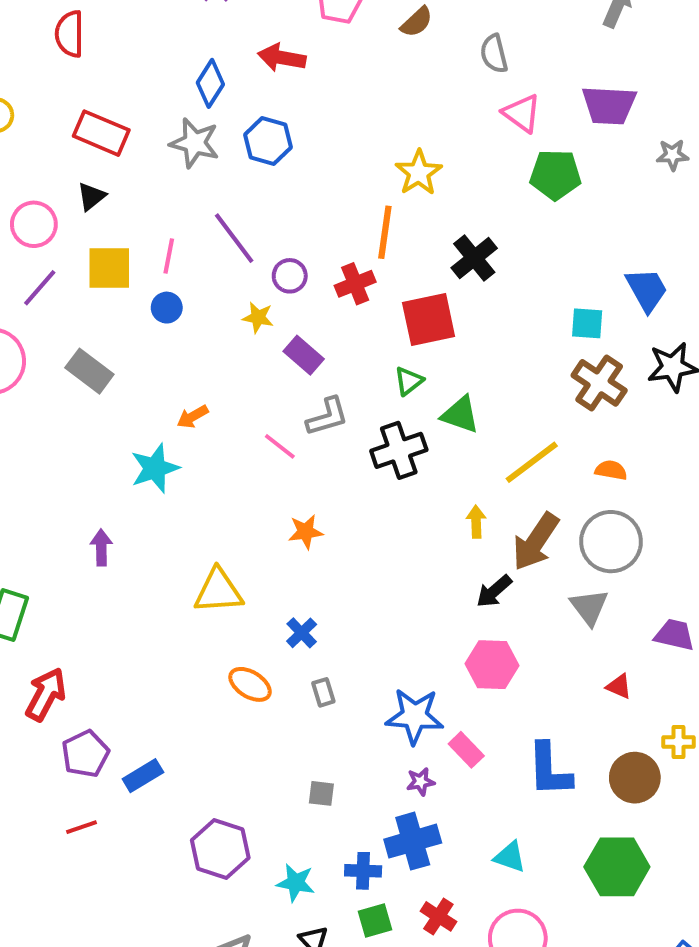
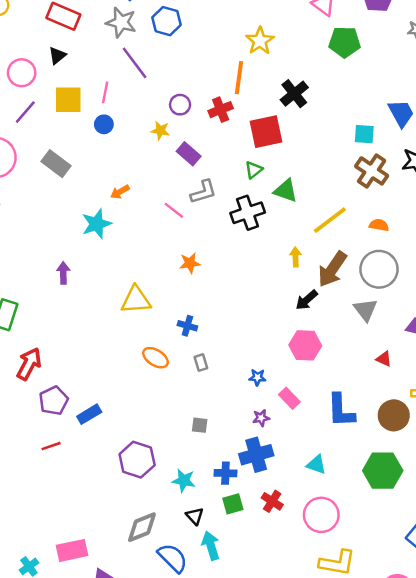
purple line: (234, 238) -> (135, 63), moved
blue cross: (302, 633) -> (187, 326), turned -30
blue star: (415, 716) -> (257, 377), size x0.5

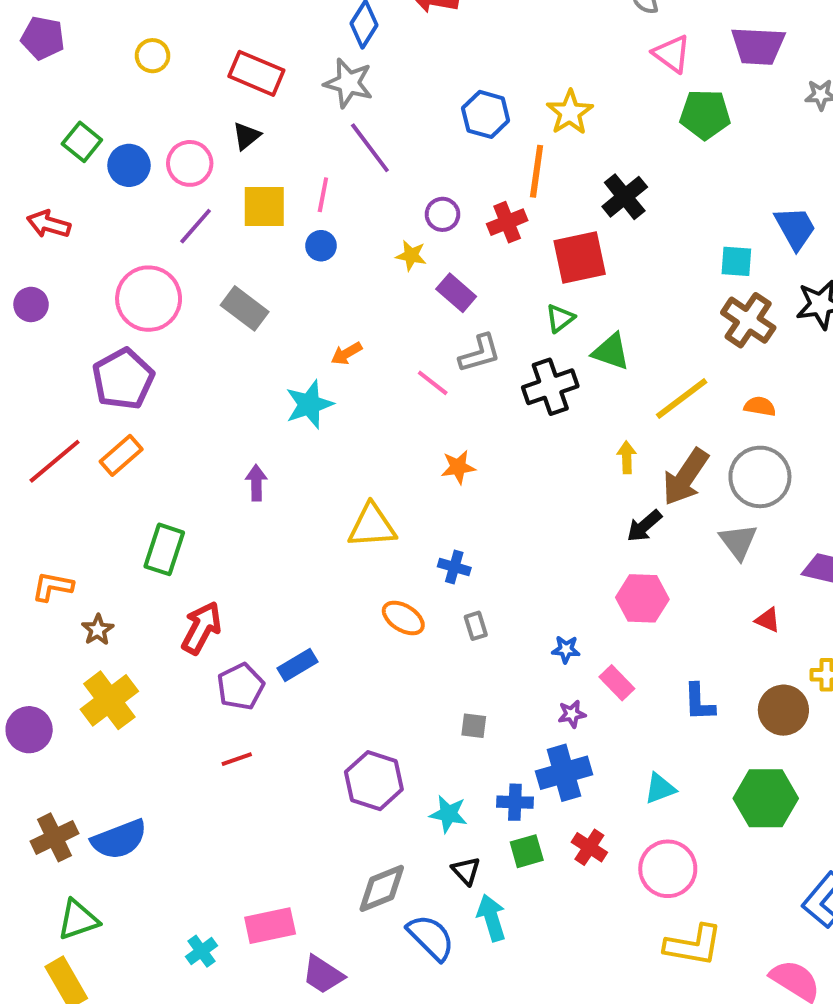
blue hexagon: (167, 21) -> (486, 114), moved
blue L-shape: (341, 410) -> (699, 702), size x0.7
blue rectangle: (89, 414) -> (297, 665), moved
cyan triangle: (316, 465) -> (660, 788), turned -40

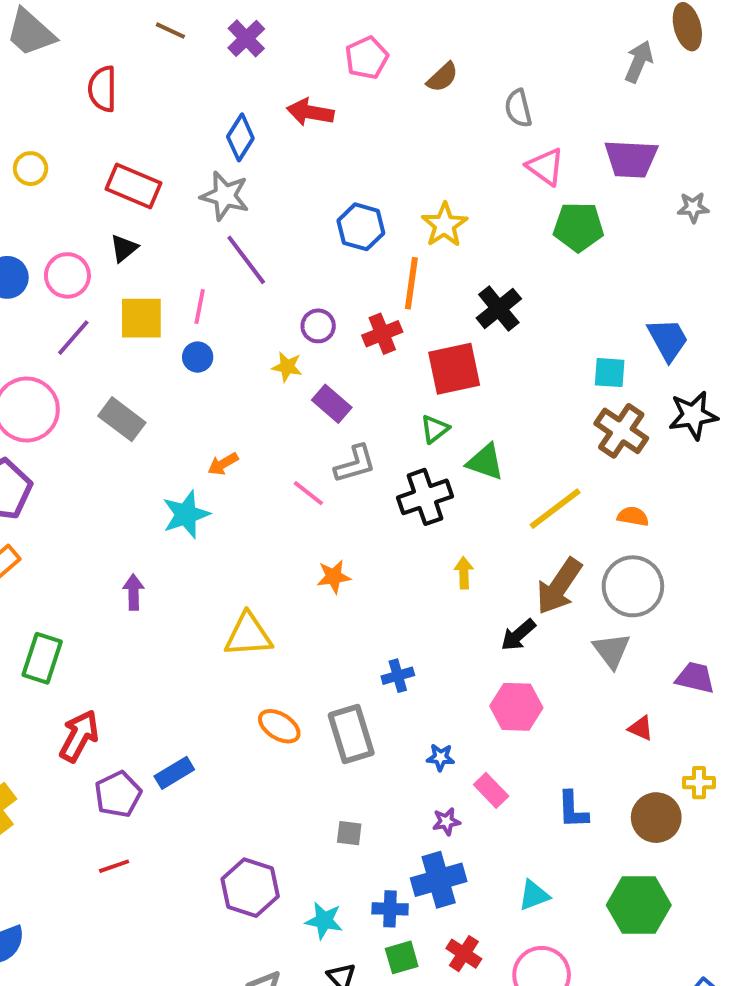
yellow arrow: (627, 457) -> (464, 573), moved
blue cross: (454, 567) -> (398, 676), moved, turned -32
gray rectangle: (476, 626) -> (351, 734), size x2.0

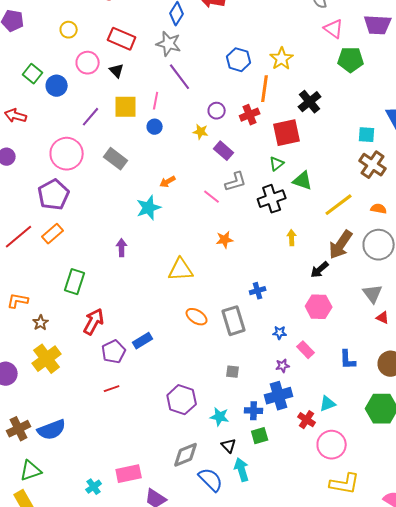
black triangle: (124, 248) -> (117, 71), turned -35
pink circle: (67, 275) -> (88, 63), moved
gray triangle: (612, 650) -> (373, 294), moved
red cross: (464, 954) -> (307, 420), moved

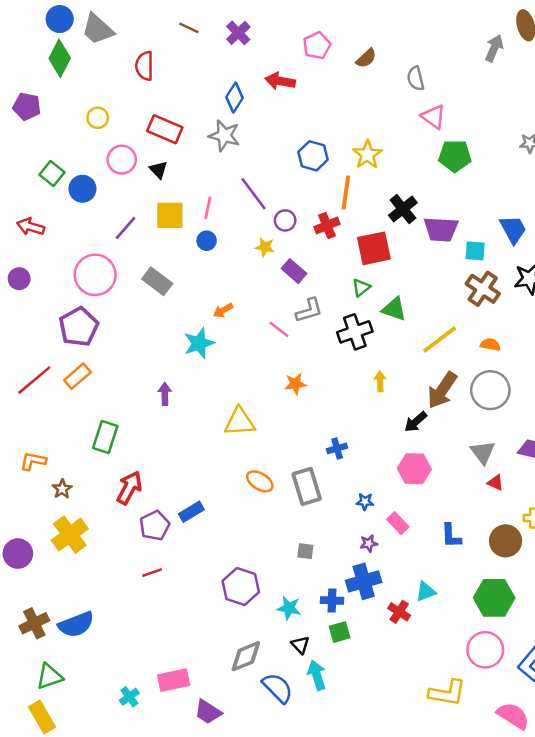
purple trapezoid: (378, 25) -> (441, 229), moved
purple line: (180, 77) -> (253, 194), moved
pink circle: (332, 445) -> (485, 650), moved

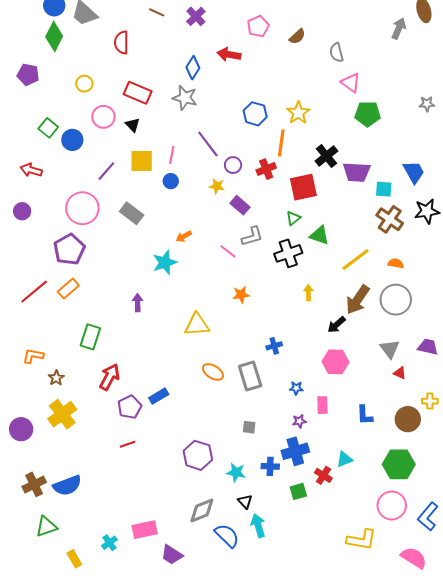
pink rectangle: (398, 523) -> (322, 405), turned 42
green square: (340, 632) -> (298, 491), moved
yellow rectangle: (42, 717) -> (74, 559), moved, size x0.7

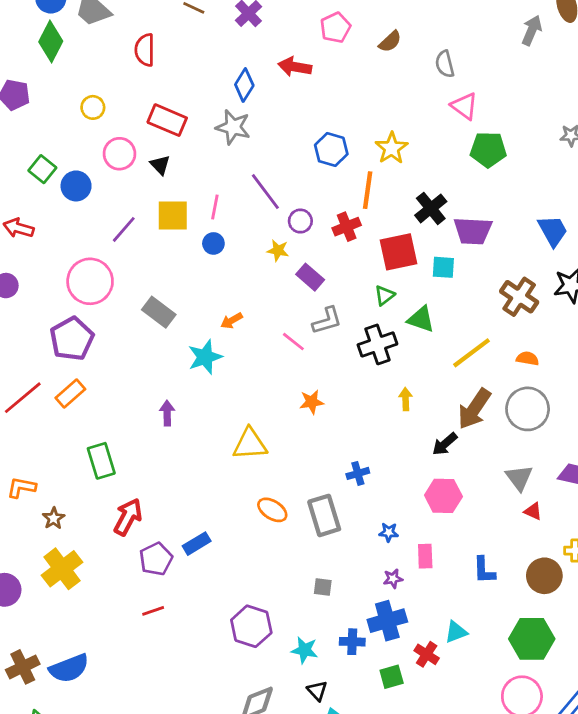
cyan square: (384, 189) -> (443, 267), moved
gray rectangle: (132, 213) -> (159, 312), moved
green rectangle: (90, 337) -> (101, 461), turned -35

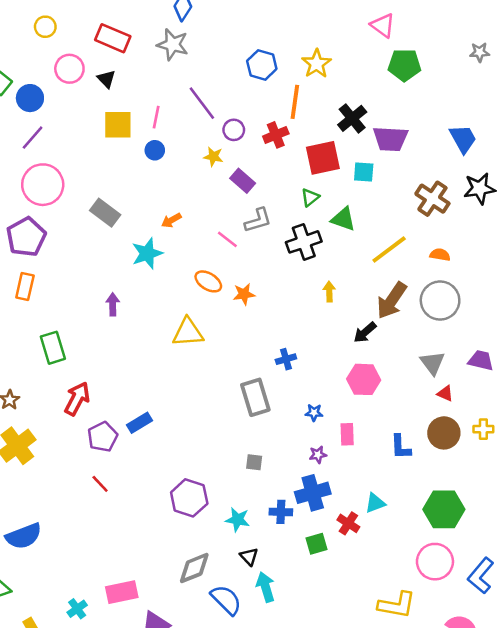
purple line: (124, 229) -> (33, 138), moved
orange rectangle: (70, 393) -> (25, 287), turned -36
orange ellipse: (272, 510) -> (208, 281), moved
brown circle: (544, 576) -> (444, 433), moved
red line: (153, 611) -> (100, 484), turned 66

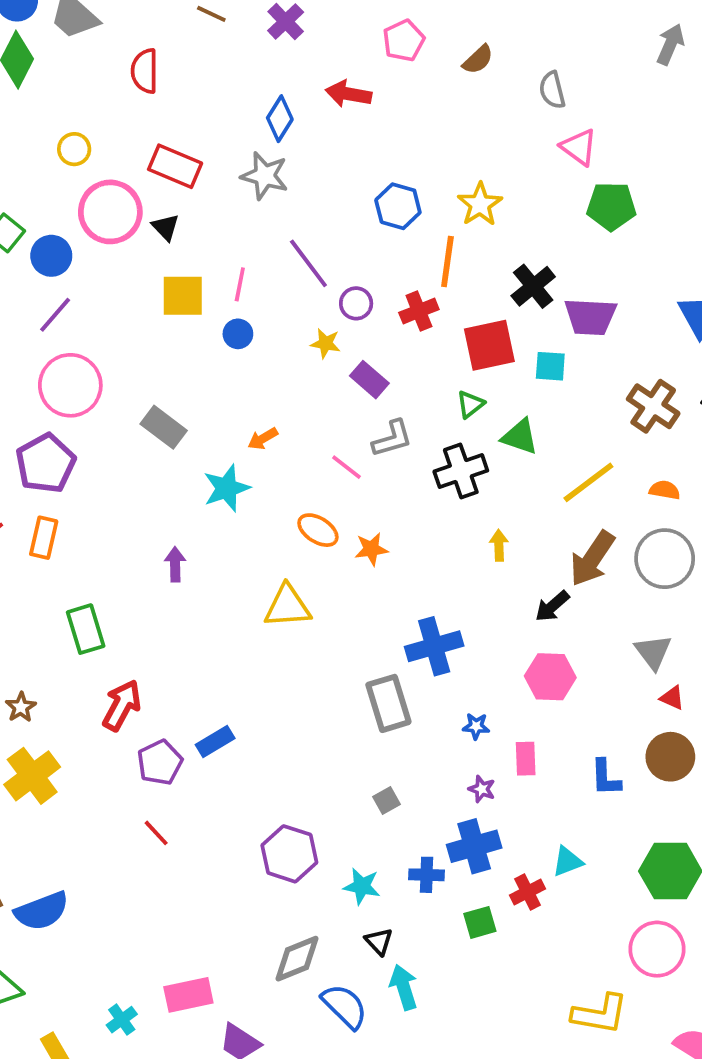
pink circle: (69, 69) -> (110, 212), size x1.4
blue cross: (286, 359) -> (434, 646), size x1.8
purple star: (318, 455) -> (482, 789), turned 30
gray square: (254, 462) -> (387, 801), turned -36
red cross: (348, 523) -> (527, 892), turned 30

